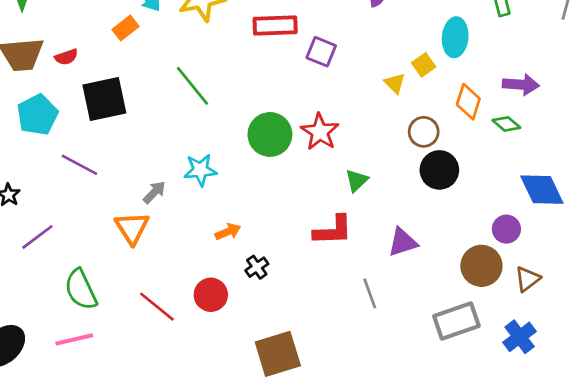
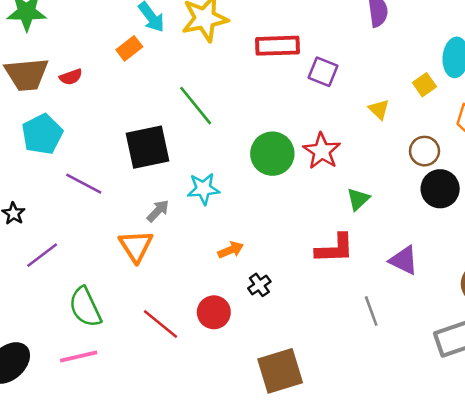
yellow triangle: (395, 83) -> (379, 109), moved
black square: (104, 99) -> (148, 147), moved
purple triangle: (403, 242) -> (404, 260), turned 44

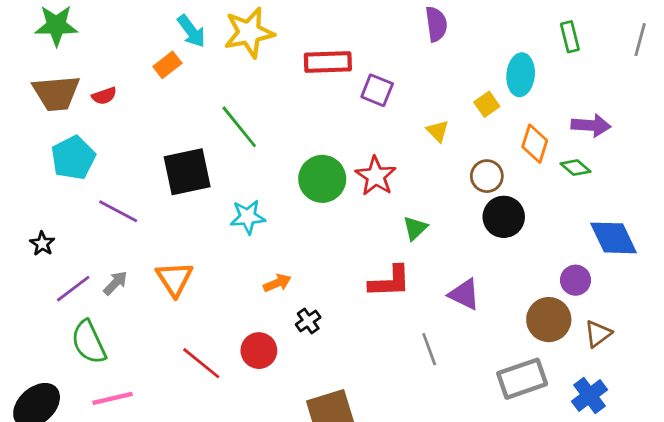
gray arrow: (158, 211) -> (115, 283), moved
green semicircle: (85, 307) -> (89, 342), moved

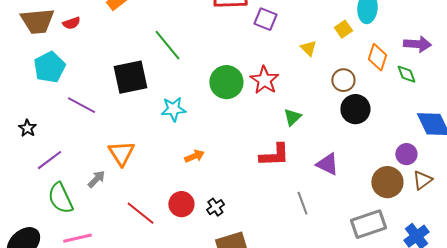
green diamond: (575, 168) -> (406, 74), turned 30
gray arrow: (115, 283) -> (96, 179), moved
black cross: (308, 321) -> (215, 207), moved
brown triangle: (598, 334) -> (422, 180), moved

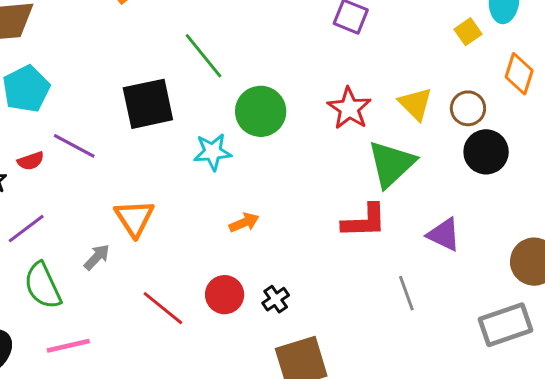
red semicircle: (71, 23) -> (31, 161), moved
yellow triangle: (308, 48) -> (415, 104), moved, size x1.4
green circle: (226, 82) -> (261, 111), moved
green triangle: (292, 117) -> (391, 164), size x1.8

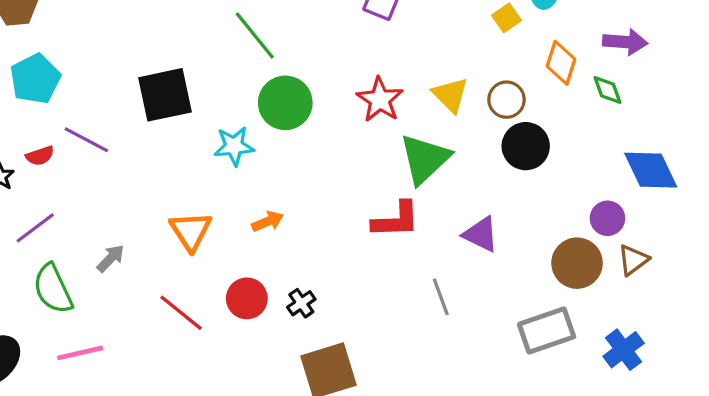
green line: (204, 56) -> (255, 36), moved
orange triangle: (134, 218) -> (191, 231), moved

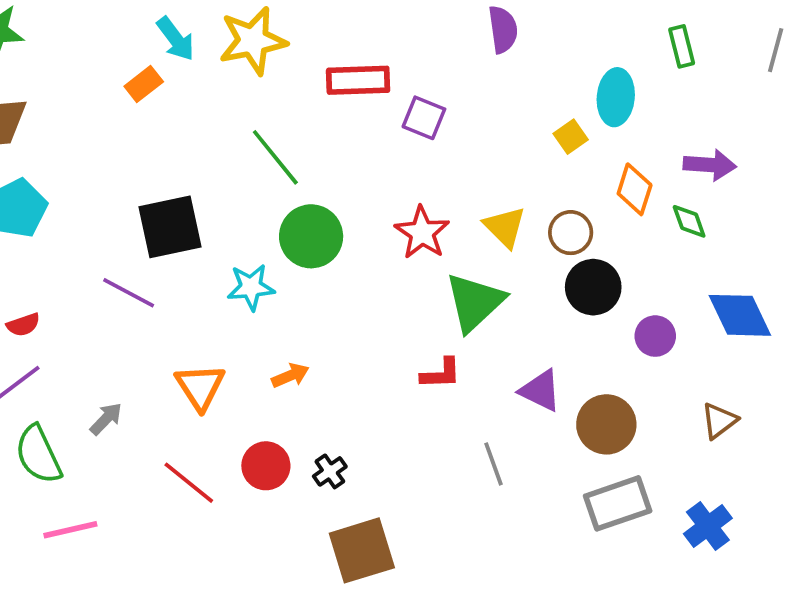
purple line: (86, 140) -> (129, 293), moved
red semicircle: (40, 156) -> (23, 325), moved
purple circle: (607, 218) -> (655, 336), moved
red L-shape: (396, 220) -> (441, 374), size x0.7
brown circle: (577, 263) -> (606, 424), moved

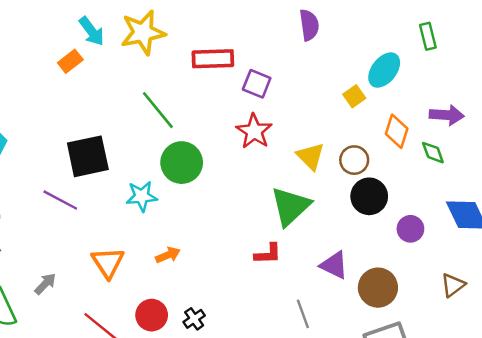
cyan ellipse: (616, 97) -> (384, 70), turned 33
red star: (422, 233) -> (254, 131), moved

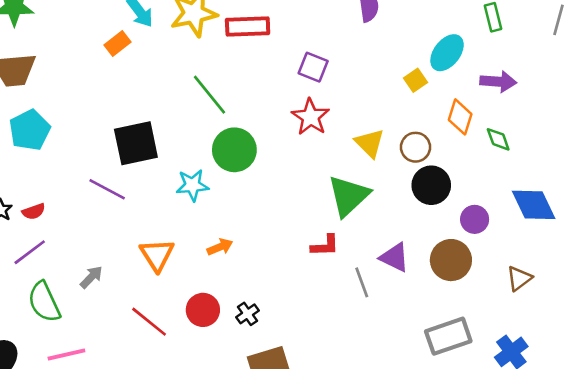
red rectangle: (213, 59) -> (248, 26), moved
purple arrow: (447, 115) -> (498, 82), moved
brown circle: (378, 288) -> (451, 260), moved
gray line: (303, 314) -> (362, 282), moved

